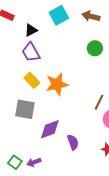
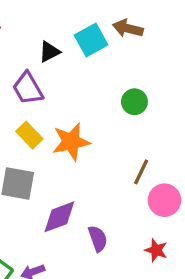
cyan square: (59, 15) -> (91, 40), moved
black triangle: (31, 30) -> (49, 52), moved
green circle: (95, 48) -> (134, 102), moved

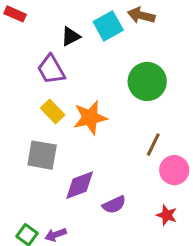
green circle: (134, 102) -> (147, 81), size x1.6
purple semicircle: (98, 239) -> (114, 205), turned 85

